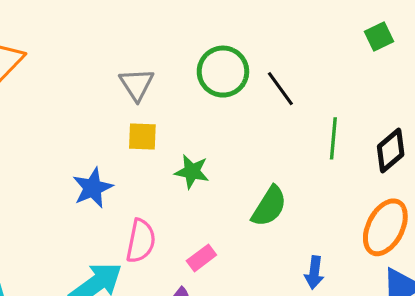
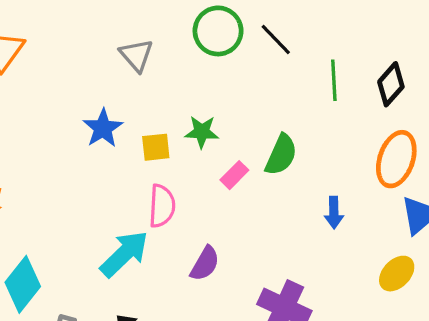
yellow square: (142, 136) -> (156, 147), moved
blue star: (93, 188) -> (103, 128), moved
pink rectangle: (201, 258) -> (234, 175), moved

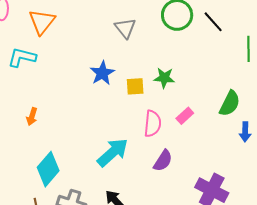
green semicircle: (281, 155) -> (230, 103), moved
pink rectangle: (234, 175) -> (185, 116), moved
pink semicircle: (162, 206) -> (153, 124), moved

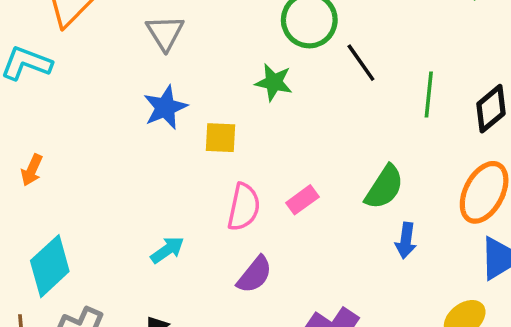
black line: (213, 22) -> (361, 63), moved
gray triangle: (125, 28) -> (165, 33), moved
green star: (164, 78) -> (274, 82), moved
cyan arrow: (113, 152) -> (167, 250), size x0.6

